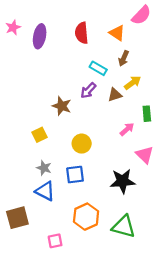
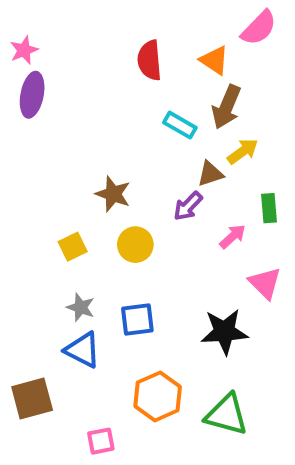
purple ellipse: (40, 36) -> (32, 95), moved
brown arrow: (124, 58) -> (226, 107), size x1.5
purple arrow: (88, 90) -> (188, 206), moved
yellow circle: (82, 144) -> (135, 245), moved

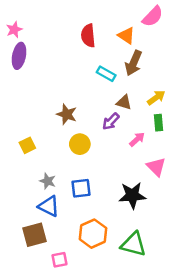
yellow arrow: (243, 151) -> (156, 98), moved
brown triangle: (210, 174) -> (124, 102), turned 35
yellow square: (73, 247) -> (27, 145), moved
brown square: (32, 398) -> (35, 235), moved

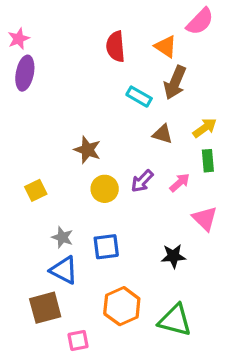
purple arrow: (111, 121) -> (142, 181), moved
black star: (132, 195) -> (173, 256), size x0.7

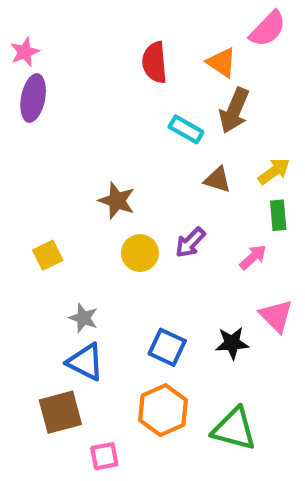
pink arrow: (180, 183) -> (253, 257), moved
pink triangle: (205, 219) -> (276, 316), moved
blue square: (106, 247) -> (167, 347), moved, turned 32

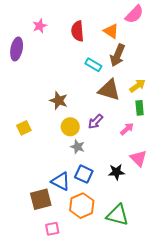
pink star: (25, 52) -> (40, 26), moved
brown triangle: (217, 180) -> (109, 90), size x1.6
gray star: (83, 318) -> (78, 147), moved
blue triangle: (85, 362) -> (61, 181), moved
brown square: (60, 412) -> (41, 199), moved

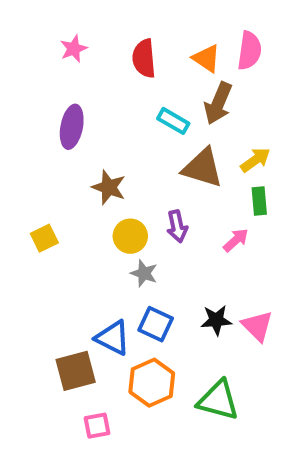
pink semicircle: (134, 14) -> (249, 51), moved, turned -36
purple ellipse: (17, 49) -> (72, 127), moved
purple arrow: (95, 122) -> (177, 226), turned -56
pink triangle: (139, 158) -> (257, 326), moved

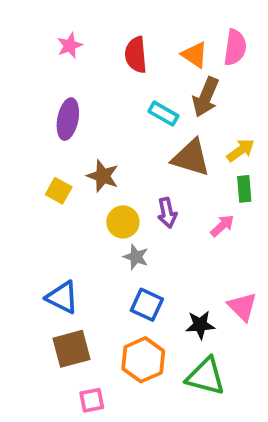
yellow square: (44, 238) -> (59, 191), moved, turned -35
black star: (216, 320) -> (200, 325), moved
blue triangle: (113, 338) -> (62, 297), moved

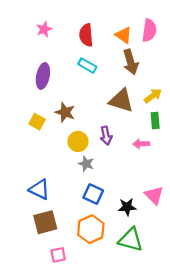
brown arrow: (206, 97) -> (131, 62), turned -40
cyan rectangle: (163, 114) -> (87, 65), moved
pink arrow: (222, 226) -> (141, 144), turned -140

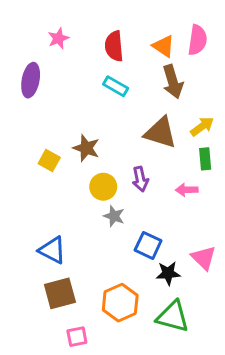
purple ellipse: (43, 76) -> (31, 80), moved
blue square: (93, 194) -> (148, 245), moved

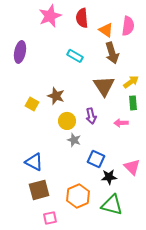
pink star: (58, 38) -> (50, 16), moved, size x1.6
red semicircle: (114, 46) -> (82, 18), moved
brown triangle: (160, 133) -> (104, 86), turned 40

